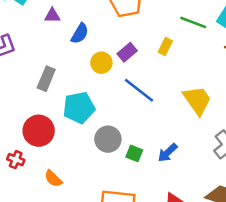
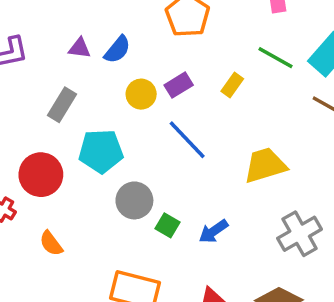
purple triangle: (52, 16) -> (80, 48), moved
yellow trapezoid: (197, 100) -> (265, 165), turned -80

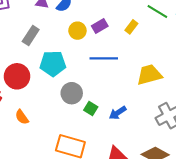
blue line: (187, 140) -> (104, 58), turned -48

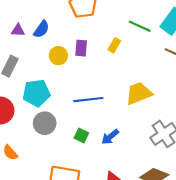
purple rectangle: (100, 26) -> (81, 48), turned -49
blue line: (104, 58) -> (88, 100), moved
gray circle: (72, 93) -> (45, 123), moved

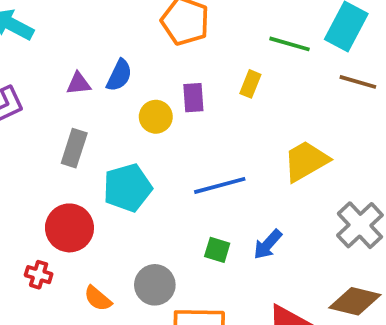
gray circle: (45, 123) -> (155, 285), moved

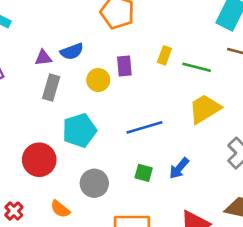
green line: (290, 44) -> (197, 67), moved
blue semicircle: (119, 75) -> (72, 51), turned 45
gray rectangle: (74, 148) -> (51, 87), moved
red cross: (39, 275) -> (14, 211), moved, turned 30
gray circle: (155, 285) -> (94, 183), moved

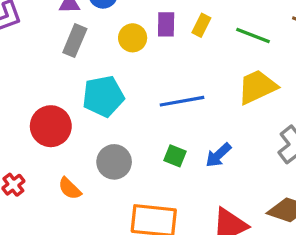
yellow rectangle: (164, 55) -> (201, 25), moved

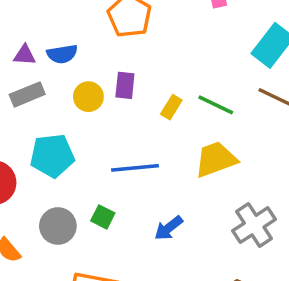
yellow rectangle: (201, 25) -> (171, 107), moved
gray rectangle: (75, 41) -> (27, 94), turned 40
green square: (175, 156) -> (103, 217), moved

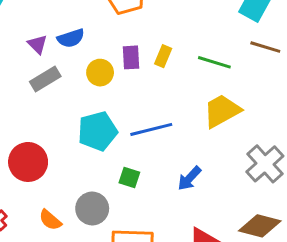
purple triangle: (25, 55) -> (38, 44), turned 50
yellow rectangle: (171, 107) -> (163, 56), moved
cyan pentagon: (52, 156) -> (98, 131), moved
gray circle: (58, 226) -> (92, 209), moved

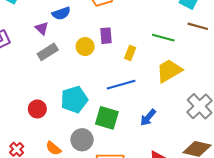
blue semicircle: (71, 38) -> (61, 13), moved
yellow rectangle: (163, 56) -> (130, 53), moved
cyan pentagon: (98, 131) -> (74, 99), moved
red circle: (28, 162) -> (37, 109), size x0.7
green square: (129, 178) -> (107, 118), size x1.6

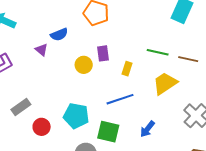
brown line: (198, 26) -> (188, 59), moved
gray rectangle: (48, 52) -> (21, 107), moved
cyan pentagon: (74, 99) -> (76, 116), turned 30

